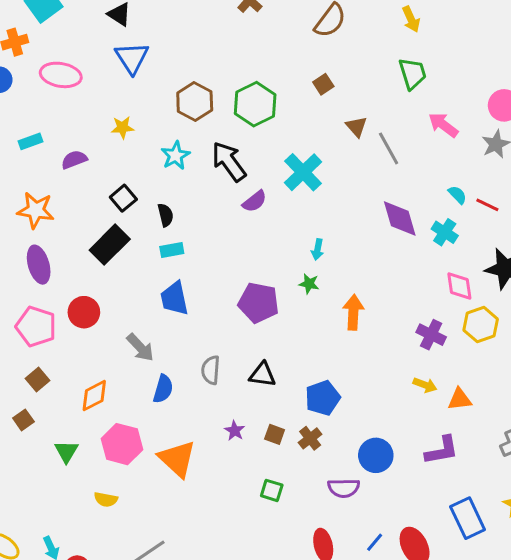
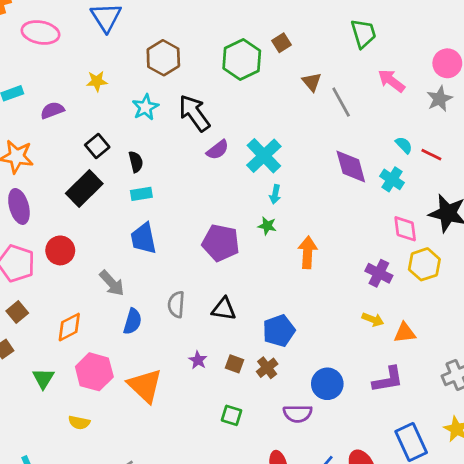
green hexagon: (255, 104) -> (242, 59), moved
cyan cross: (303, 172) -> (264, 156), moved

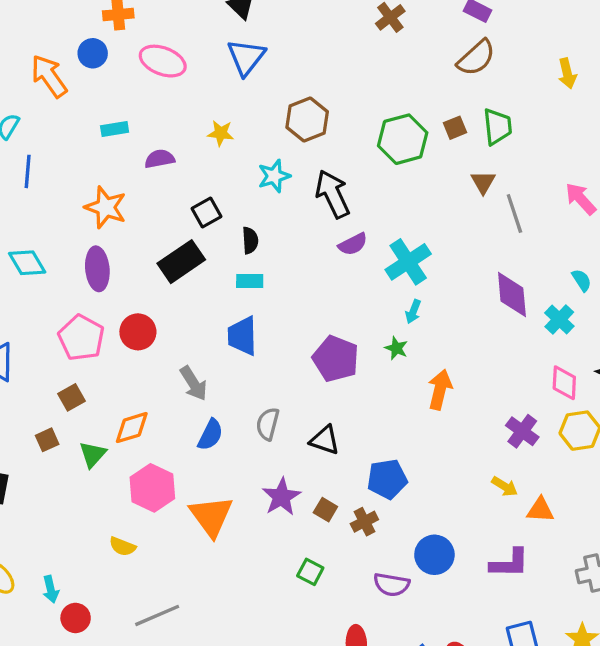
green trapezoid: (363, 33) -> (497, 127), moved
purple star: (198, 360) -> (281, 497), size x1.6
green triangle: (43, 378) -> (93, 454), moved

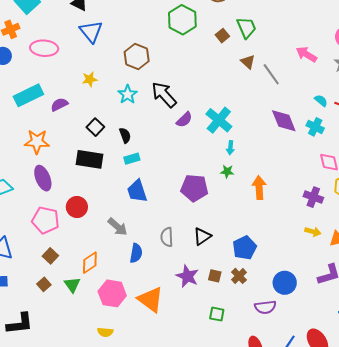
cyan rectangle: (115, 129) -> (28, 95), size x1.8
green hexagon: (403, 139) -> (182, 20), moved
black rectangle: (181, 262) -> (89, 159), turned 60
black triangle: (325, 440) -> (202, 236), turned -36

